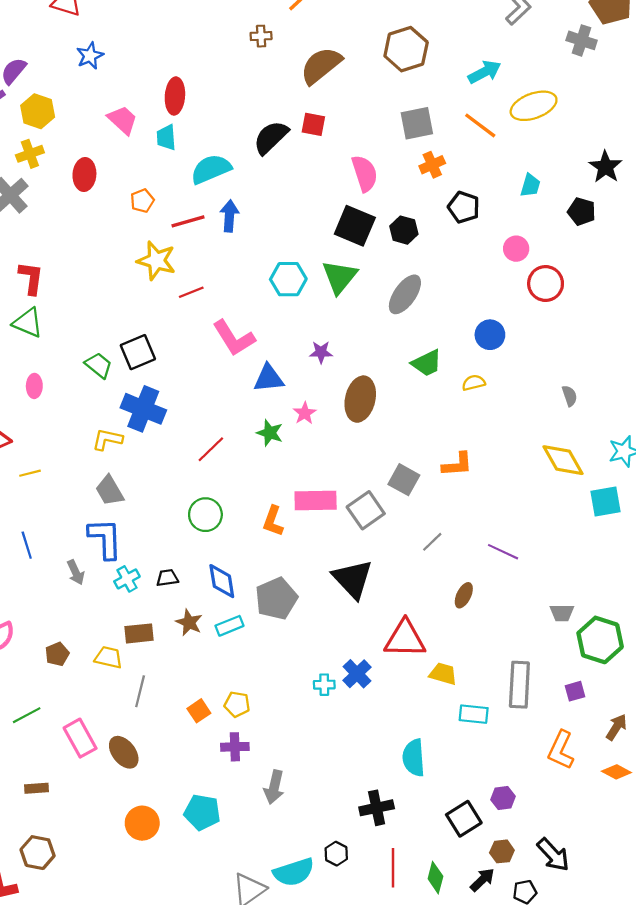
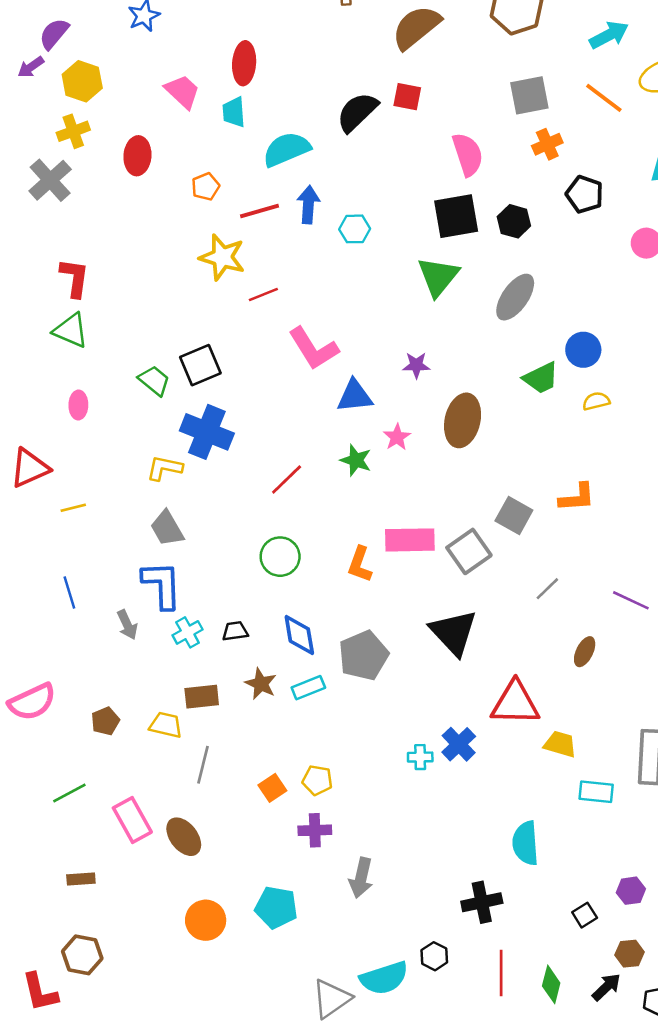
black square: (355, 226) -> (456, 216), turned -33
cyan hexagon: (288, 279) -> (355, 229), moved, size x0.7
blue circle: (490, 335) -> (583, 350), moved
black square: (464, 819) -> (585, 915), size x0.6

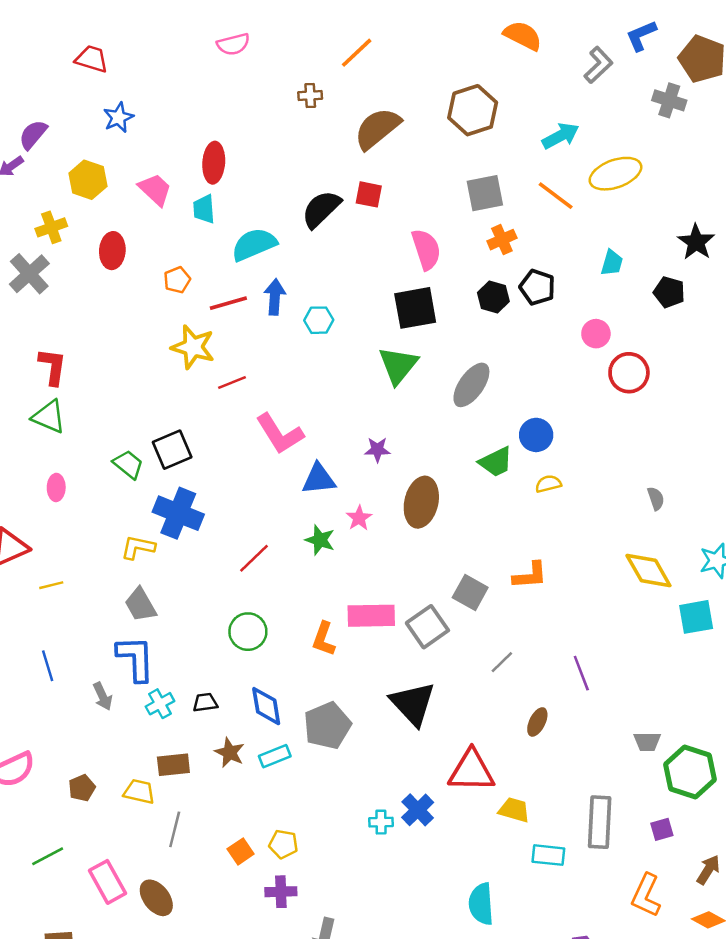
yellow hexagon: (82, 81) -> (88, 180), moved
black hexagon: (514, 221) -> (493, 297), moved
purple line: (631, 600) -> (581, 673), turned 44

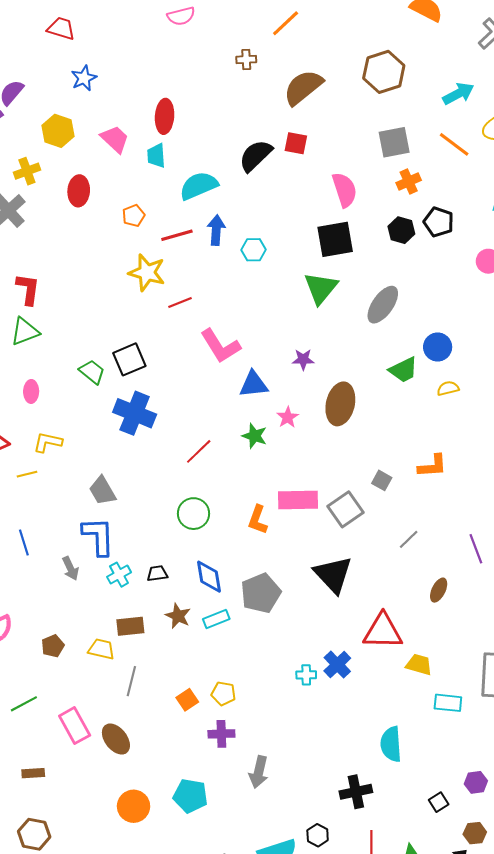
green triangle: (49, 417) -> (25, 331), turned -44
yellow L-shape: (138, 547) -> (48, 442), moved
gray square: (470, 593) -> (382, 480), size x0.7

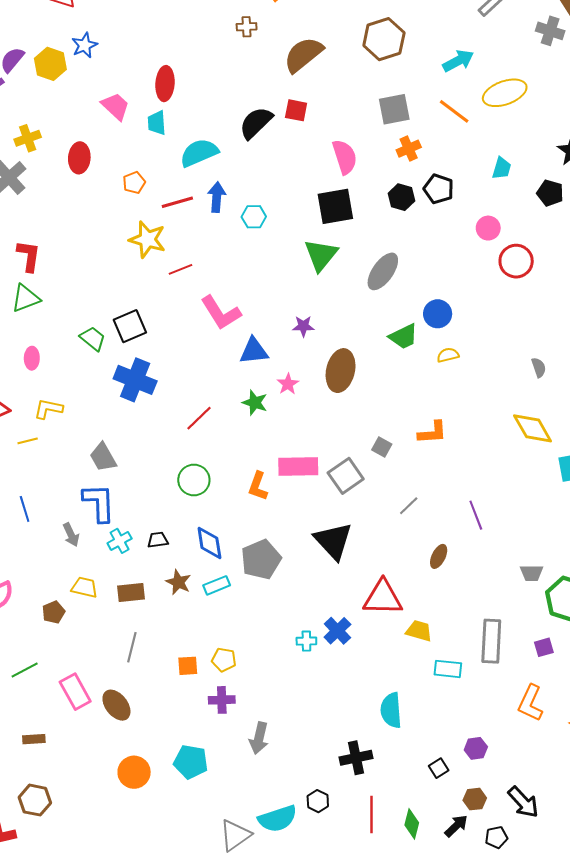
yellow hexagon: (58, 131) -> (50, 64), moved
yellow trapezoid: (101, 649) -> (84, 587), moved
orange square: (187, 700) -> (188, 666), turned 30

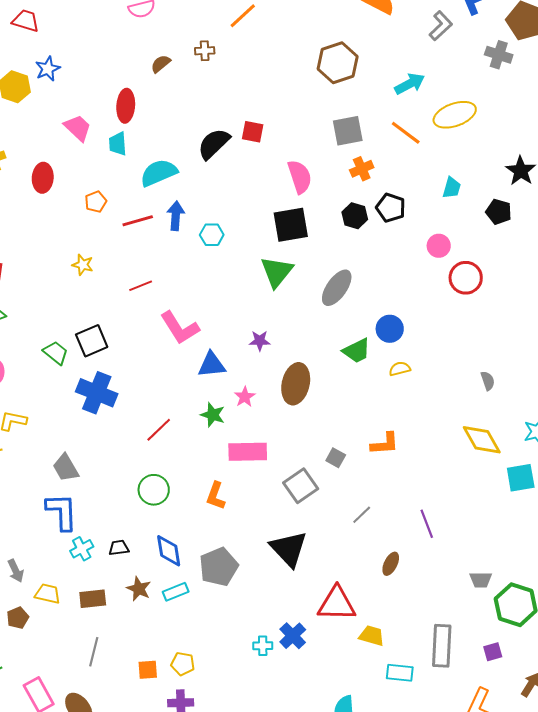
brown semicircle: (303, 55) -> (161, 64), moved, size x0.5
yellow star: (147, 239) -> (83, 265), moved, size x0.6
pink rectangle: (298, 467) -> (248, 452), moved
gray arrow: (71, 535) -> (16, 571), moved

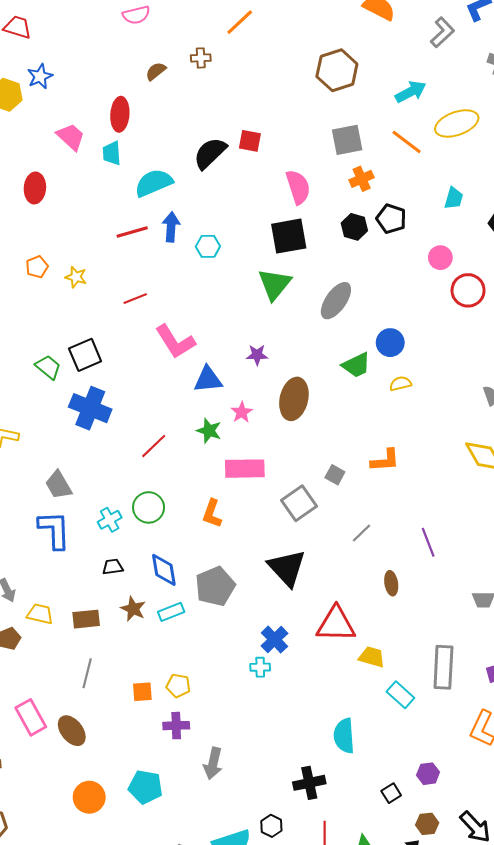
orange pentagon: (96, 202) -> (37, 267), moved
cyan cross: (82, 549) -> (110, 520), moved
brown ellipse: (391, 564) -> (391, 583), turned -35
blue cross: (293, 636) -> (274, 640), moved
cyan rectangle: (400, 673) -> (400, 695), turned 36

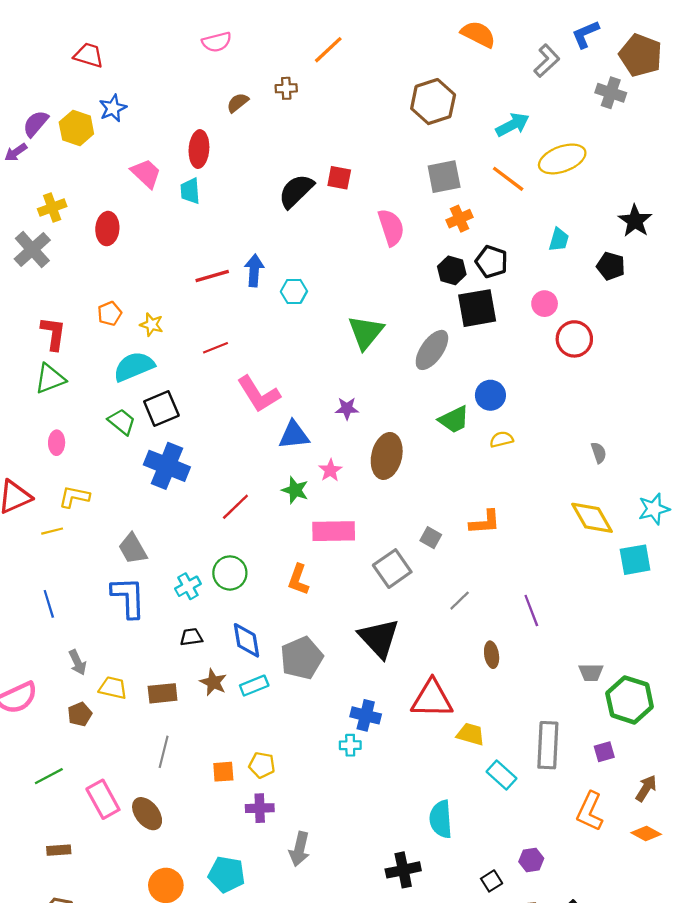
cyan semicircle: (154, 183) -> (134, 367), moved
black square: (289, 236) -> (477, 308), moved
blue cross: (274, 640) -> (366, 715), turned -32

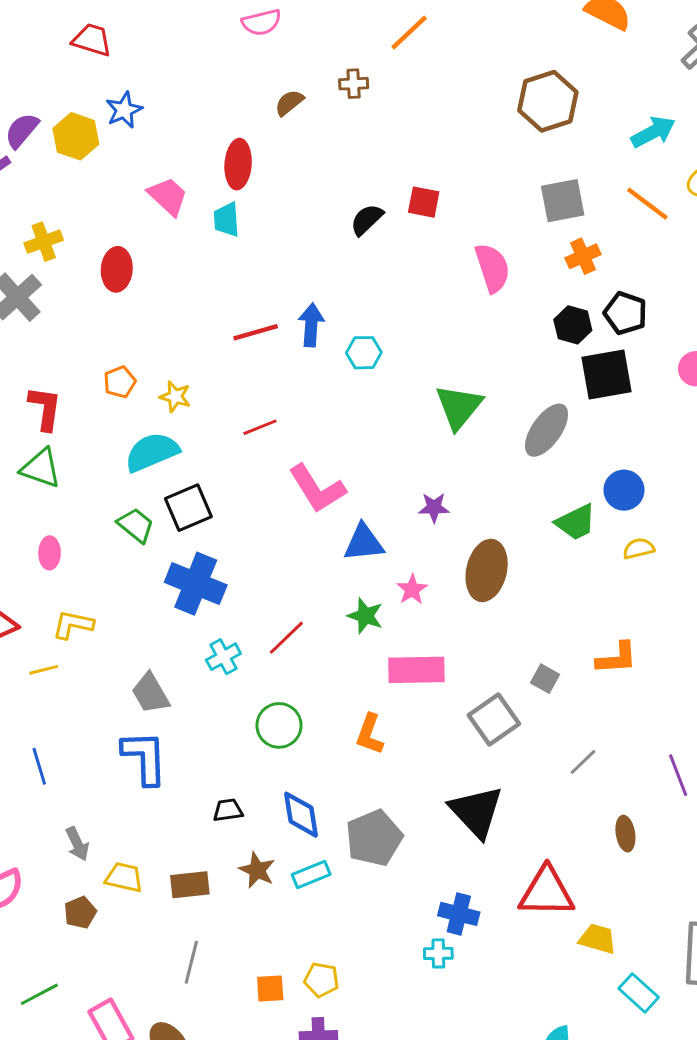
black semicircle: (296, 191) -> (367, 220), size x0.7
green triangle: (50, 379) -> (41, 468), turned 40
cyan cross: (188, 586) -> (223, 657), moved

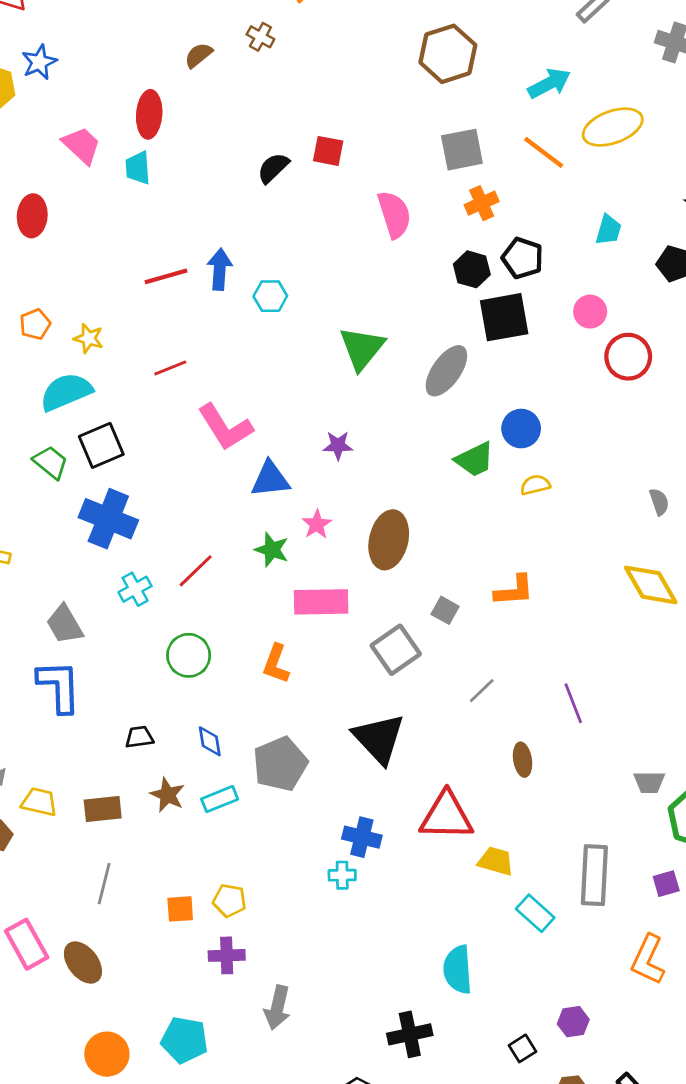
brown cross: (354, 84) -> (260, 37), turned 32
brown ellipse: (487, 570) -> (389, 540), moved
blue diamond: (301, 815) -> (210, 741), size x0.7

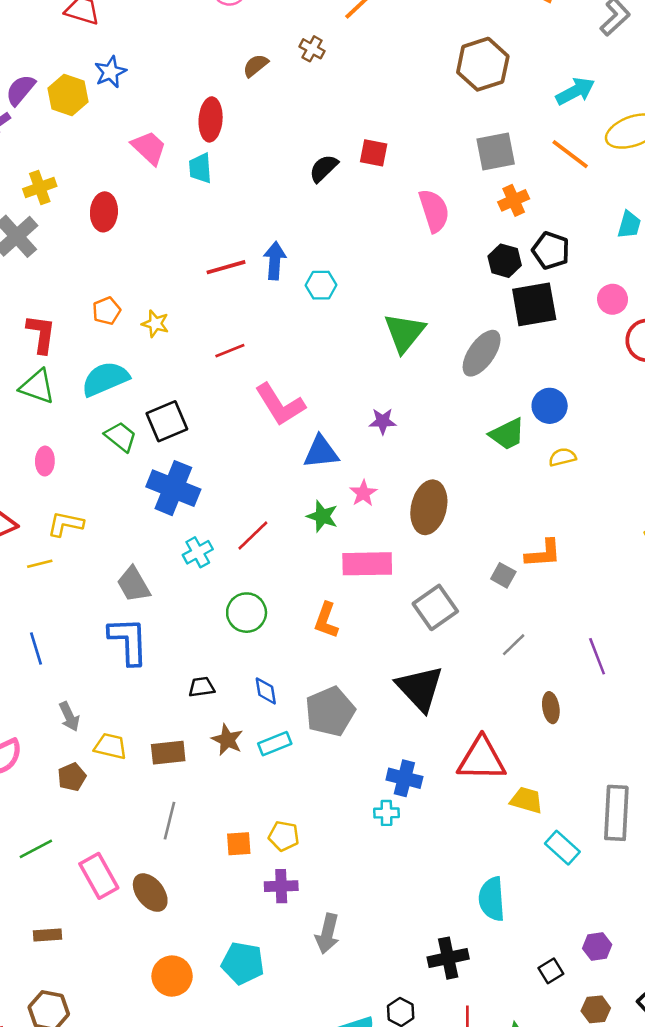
cyan semicircle: (66, 392) -> (105, 379), moved
gray square: (445, 610) -> (503, 575), moved

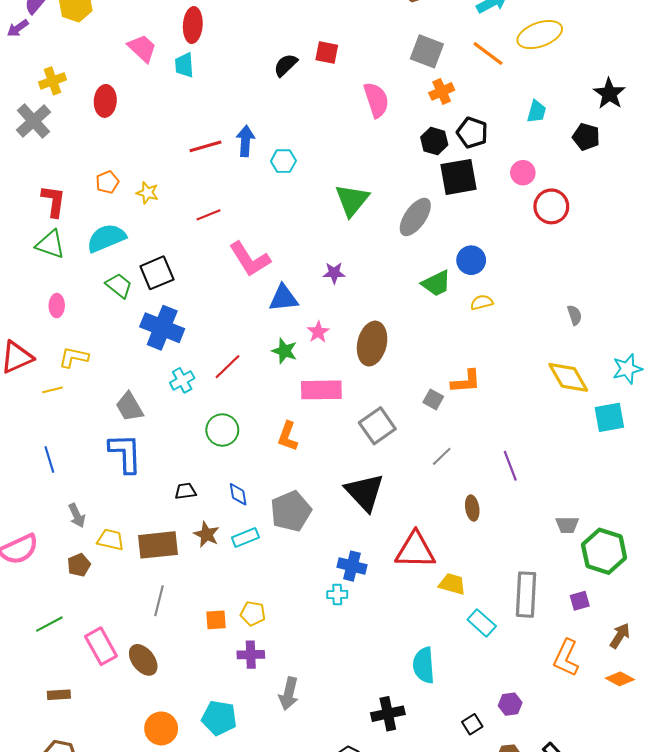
gray square: (496, 152) -> (427, 51), turned 32
brown rectangle: (168, 753) -> (158, 545), size x1.4

